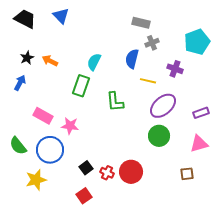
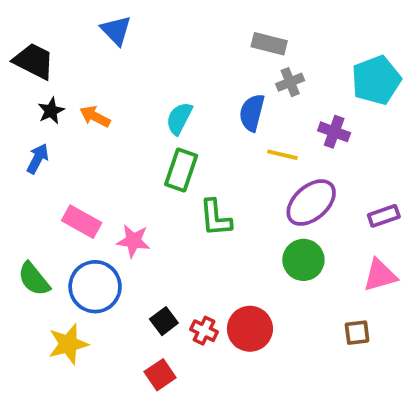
black trapezoid: (25, 19) -> (34, 61), moved
green rectangle: (81, 86) -> (181, 170), moved
green L-shape: (115, 102) -> (216, 218), moved

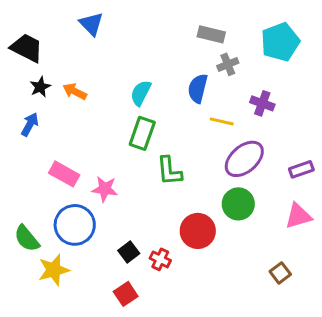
cyan pentagon: (376, 80) -> (280, 42), moved
green semicircle: (34, 279) -> (27, 238), moved
red circle: (250, 329) -> (198, 231), moved
brown square: (357, 333) -> (280, 273), moved, turned -30

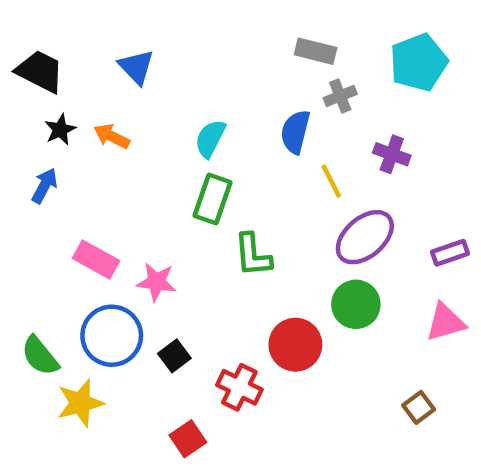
blue triangle: (91, 24) -> (136, 67), moved
yellow line: (222, 121) -> (331, 181), turned 50
black square: (129, 252) -> (174, 356), moved
red cross: (160, 259) -> (239, 387), size x1.4

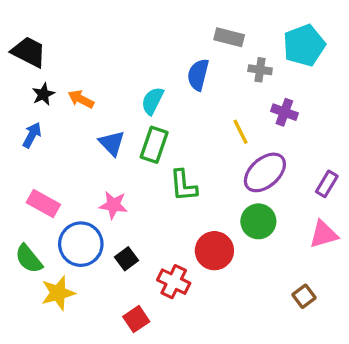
blue triangle: (136, 67) -> (112, 143), moved
gray cross: (340, 96) -> (260, 70), moved, turned 30
blue semicircle: (295, 132) -> (198, 75), moved
purple rectangle: (450, 253) -> (327, 184), turned -40
pink rectangle: (96, 260) -> (43, 203), moved

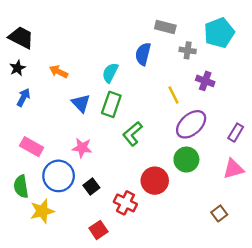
black star: (43, 94) -> (18, 68), moved
green L-shape: (183, 185) -> (132, 134), turned 55
green semicircle: (29, 259) -> (21, 186), turned 30

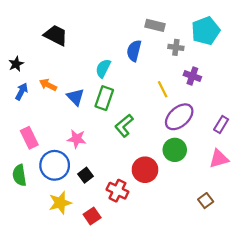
black trapezoid: (21, 38) -> (56, 35), moved
orange arrow: (59, 72) -> (48, 85), moved
pink rectangle: (32, 147) -> (29, 138), turned 35
yellow star: (42, 211) -> (60, 203), moved

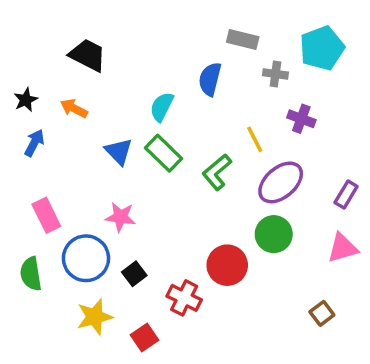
orange arrow: (48, 85) -> (74, 108), moved
green rectangle: (104, 98) -> (163, 153), turned -65
green L-shape: (124, 126) -> (217, 172), moved

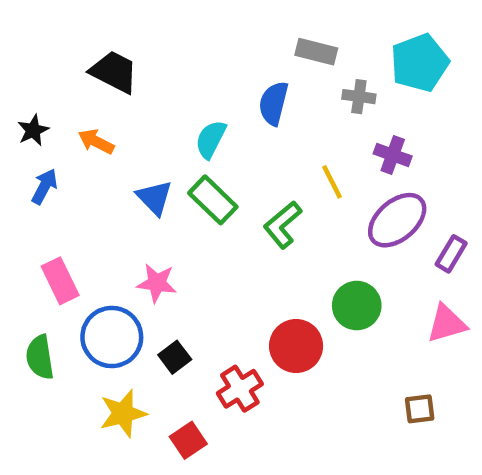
purple ellipse: (281, 182) -> (397, 220), moved
red cross: (184, 298) -> (240, 389), turned 32
brown square: (322, 313) -> (420, 409), turned 30

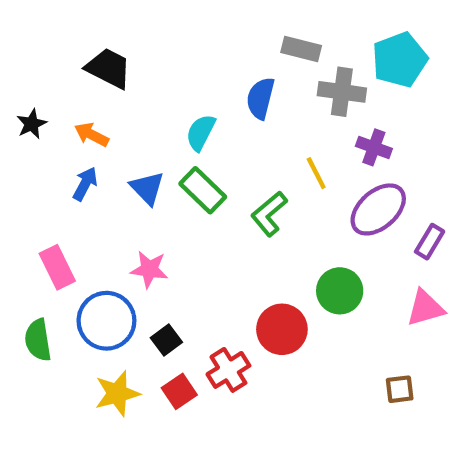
gray cross: (359, 97) -> (342, 92), size x1.5
blue arrow: (44, 186) -> (85, 184), moved
red square: (188, 440) -> (179, 391), moved

